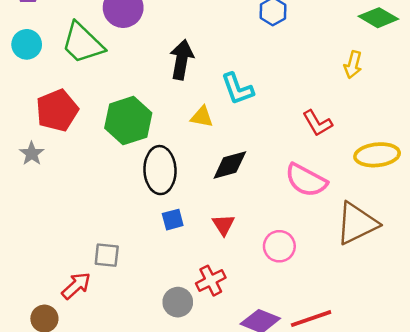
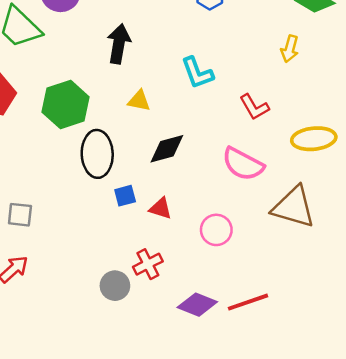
cyan L-shape: (237, 89) -> (197, 73), moved
blue square: (173, 220) -> (125, 196), moved
brown triangle: (357, 223) -> (294, 207), turned 42
red triangle: (223, 225) -> (161, 208), turned -40
gray square: (107, 255) -> (20, 215), moved

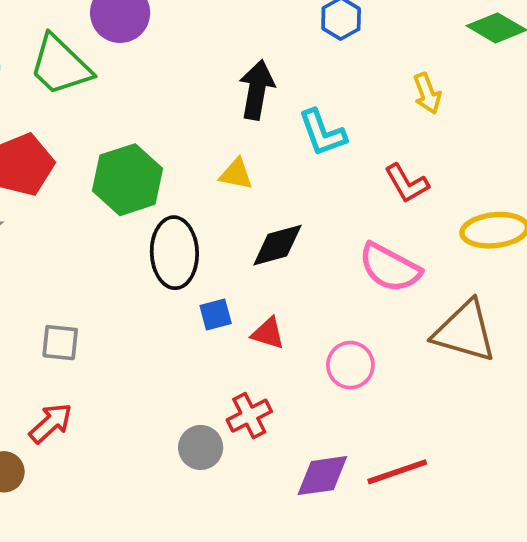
black arrow: (119, 44) -> (257, 90), moved
yellow arrow: (290, 49) -> (427, 93), moved, turned -36
purple diamond: (197, 305) -> (322, 476), turned -30

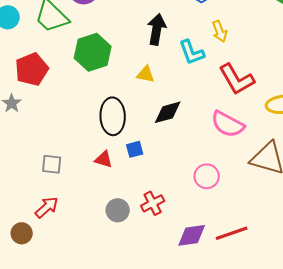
yellow arrow: (427, 93) -> (220, 31), moved
green hexagon: (128, 180) -> (93, 52), moved
red L-shape: (407, 183) -> (237, 79), size x1.5
red triangle: (268, 333) -> (104, 159), moved
gray circle: (201, 447) -> (118, 210), moved

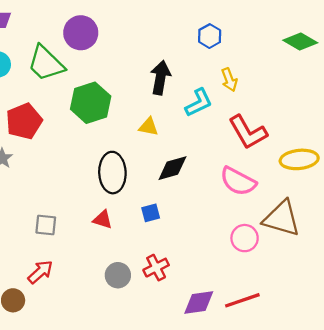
cyan L-shape: (192, 52) -> (199, 103), turned -96
blue square: (135, 149) -> (151, 213), moved
pink circle: (207, 176) -> (245, 238), moved

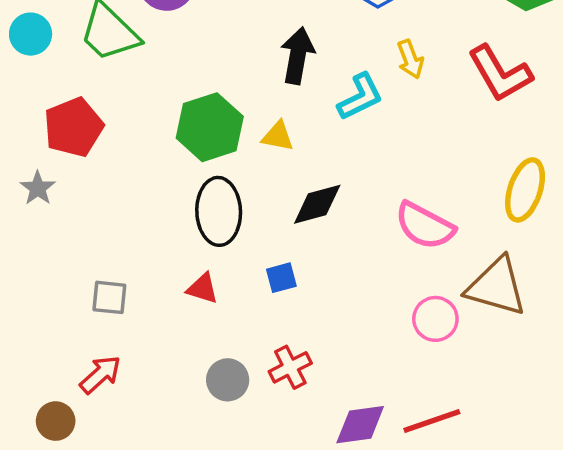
green hexagon: (91, 103) -> (210, 127), moved
red L-shape: (248, 132) -> (500, 73), moved
yellow ellipse: (299, 159) -> (525, 190), turned -66

